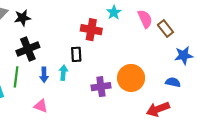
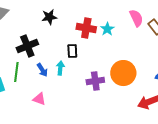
cyan star: (114, 12) -> (107, 29), moved
black star: (22, 18) -> (49, 17), moved
blue arrow: (44, 75) -> (42, 70), turned -32

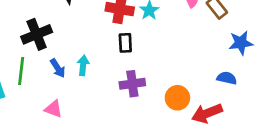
black rectangle: (72, 51) -> (125, 43), moved
orange circle: (123, 73) -> (177, 98), moved, size x0.7

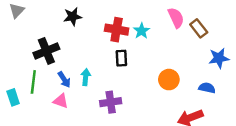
purple cross: (132, 84) -> (111, 102), moved
orange circle: (177, 98) -> (169, 80), moved
pink triangle: (54, 109) -> (61, 101), moved

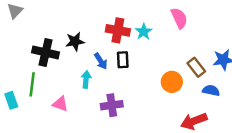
black star: (73, 16) -> (75, 41), moved
brown rectangle: (199, 28) -> (196, 67), moved
black cross: (46, 51) -> (46, 52), turned 35
blue arrow: (64, 80) -> (101, 61), moved

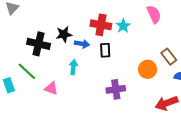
blue arrow: (101, 61) -> (82, 44), moved, turned -48
green line: (32, 84) -> (27, 71), turned -54
purple cross: (112, 105) -> (116, 89), moved

